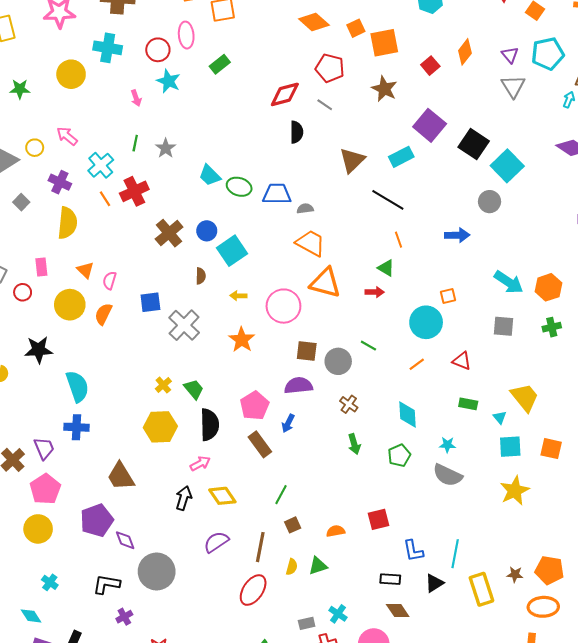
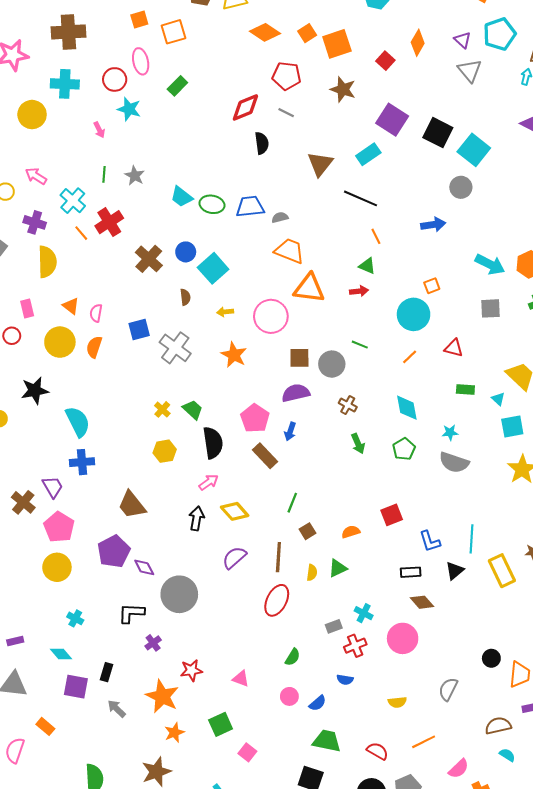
yellow hexagon: (160, 427) -> (165, 451), size x0.7

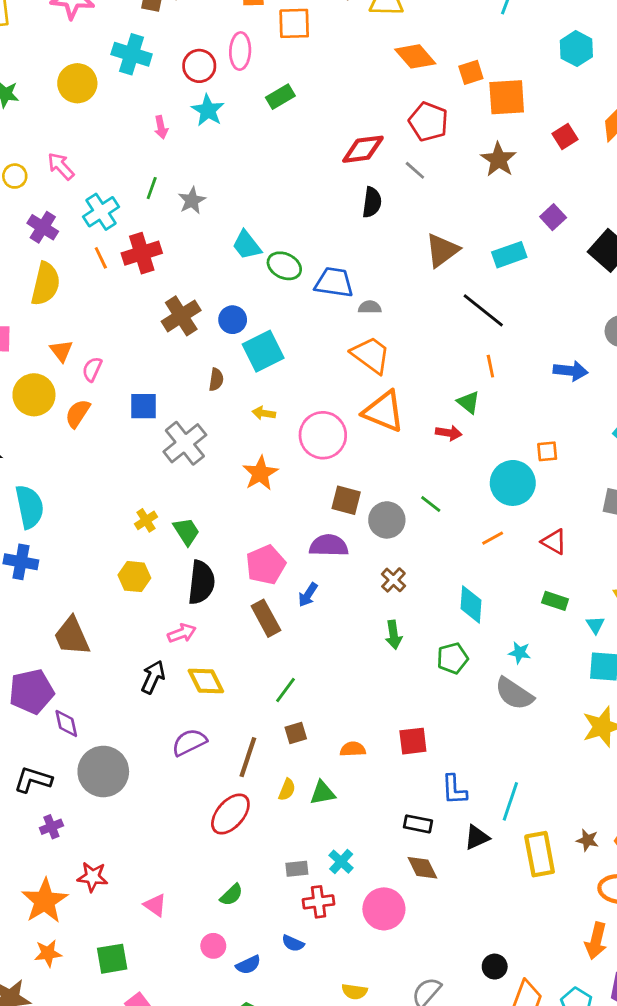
purple square: (392, 120) -> (553, 217), size x0.6

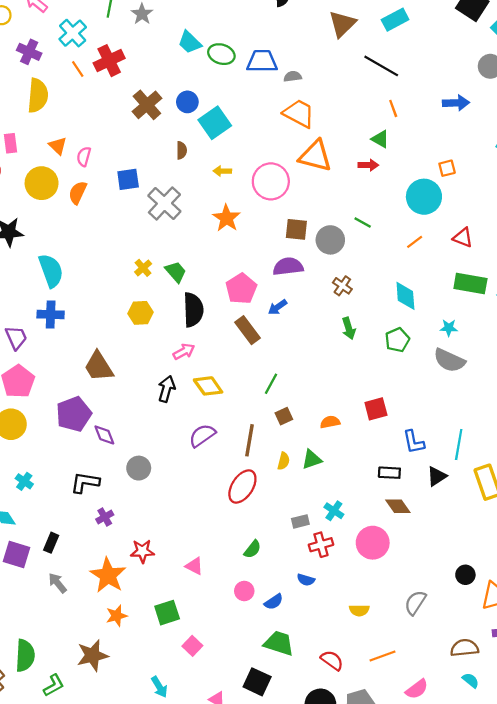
blue arrow: (308, 595) -> (278, 307), turned 30
green rectangle: (555, 601) -> (470, 284), size x1.6
gray circle: (103, 772) -> (139, 468), size x0.6

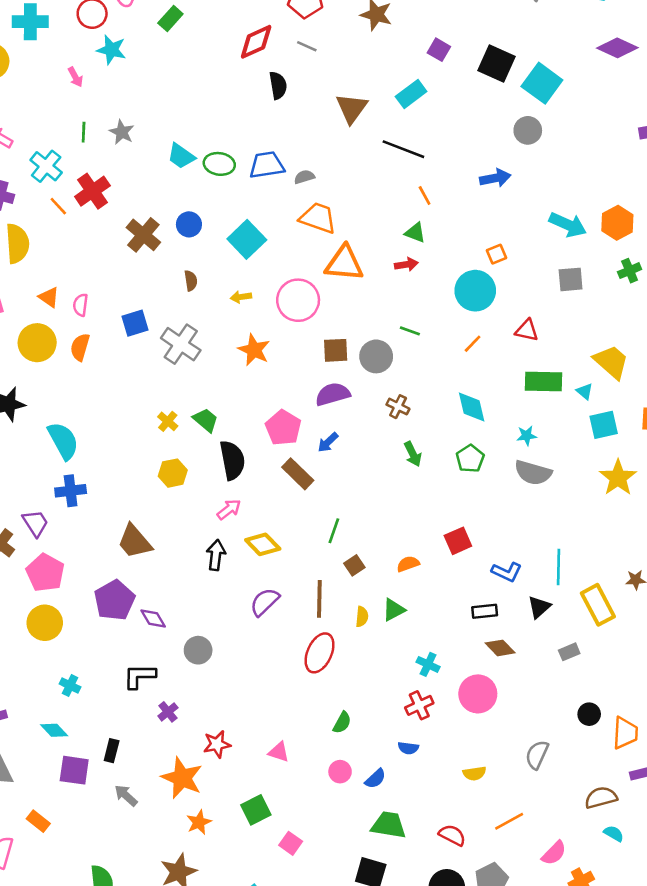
cyan square: (215, 123) -> (247, 239), moved
blue L-shape: (414, 442) -> (507, 572), turned -45
gray rectangle: (300, 521) -> (569, 652), moved

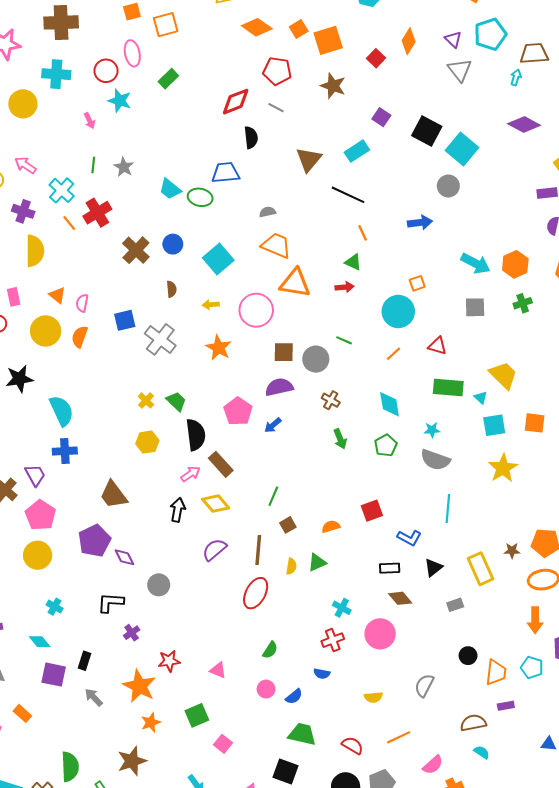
blue trapezoid: (267, 165) -> (226, 173), moved
brown rectangle: (298, 474) -> (221, 464), moved
cyan line: (558, 567) -> (448, 509), moved

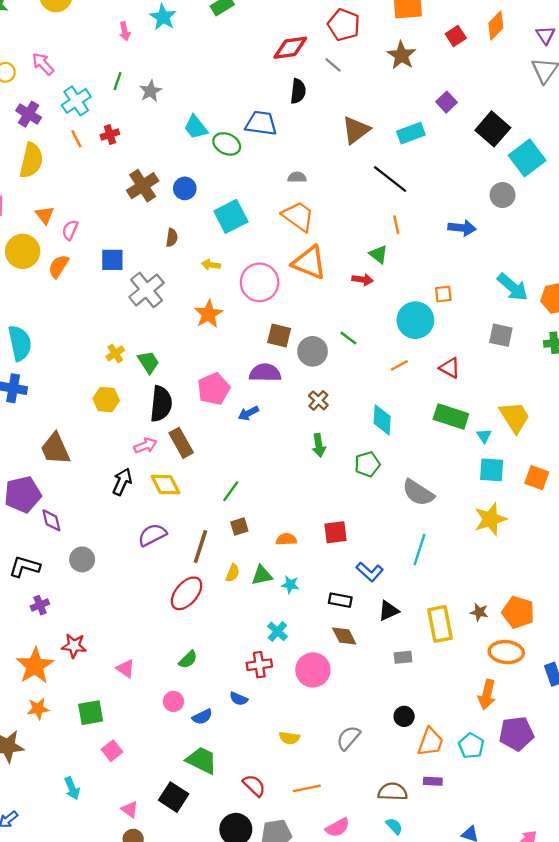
red cross: (97, 213) -> (110, 135), size x0.6
cyan star: (432, 430) -> (290, 585), moved

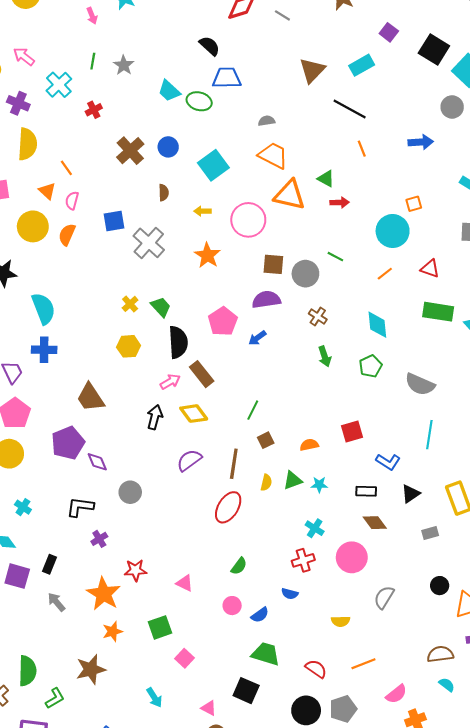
black semicircle: (298, 91) -> (210, 46), moved, turned -45
orange line: (76, 139) -> (66, 168), moved
green triangle: (379, 254) -> (326, 179), moved
gray semicircle: (348, 738) -> (384, 597), moved

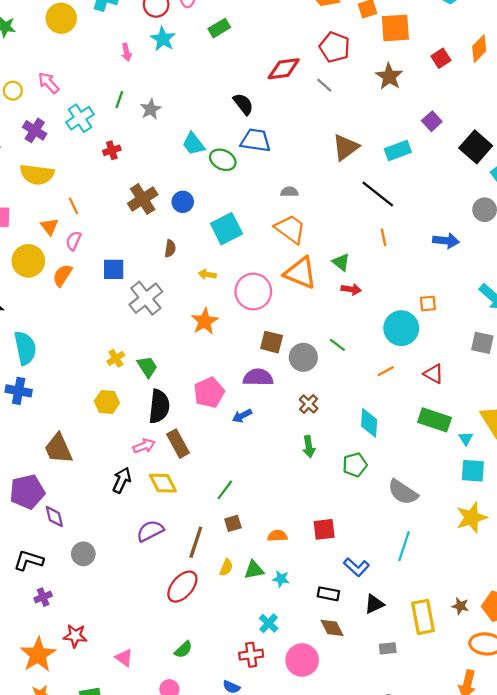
yellow semicircle: (27, 144) -> (37, 174), turned 84

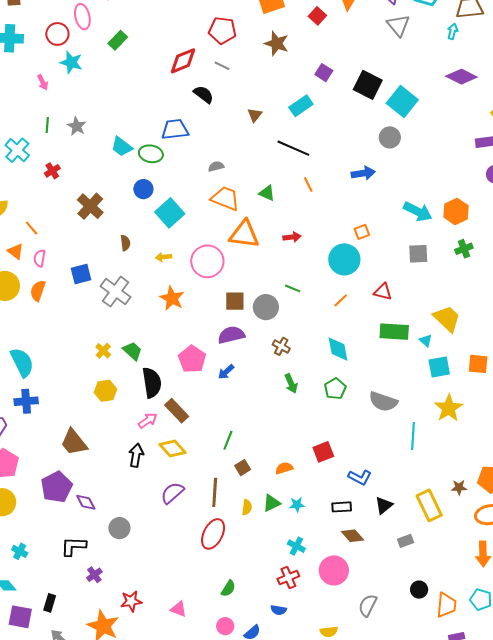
black semicircle: (243, 104) -> (204, 94), moved
brown triangle: (346, 147) -> (255, 115), size x0.6
blue circle: (183, 202) -> (143, 189), moved
green triangle: (341, 262) -> (267, 193), moved
cyan line: (404, 546) -> (413, 436), moved

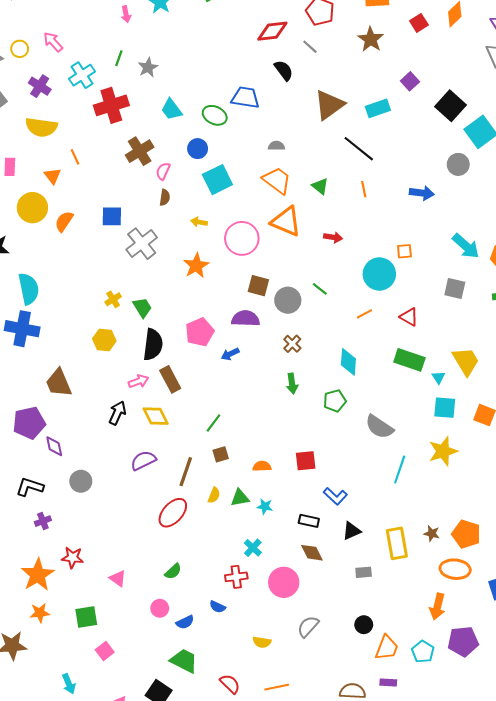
brown triangle: (255, 115) -> (329, 105), size x2.0
cyan trapezoid: (122, 147) -> (172, 109), moved
red cross: (52, 171) -> (111, 105), size x2.0
pink semicircle: (40, 258) -> (163, 171), moved
blue cross: (26, 401) -> (22, 329), size x1.4

